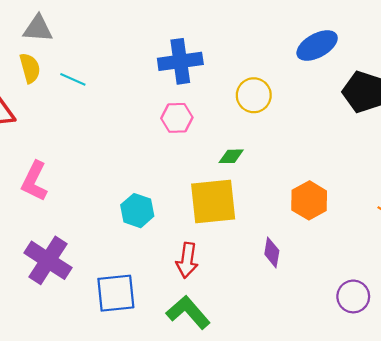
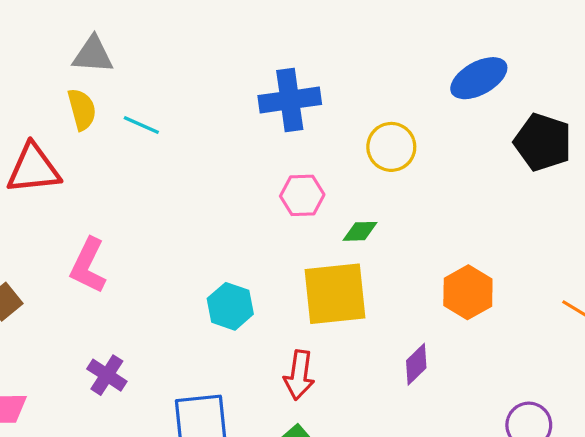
pink hexagon: (177, 118) -> (302, 195), moved
purple diamond: (272, 252) -> (416, 364), turned 36
purple cross: (48, 260) -> (107, 375), size x0.6

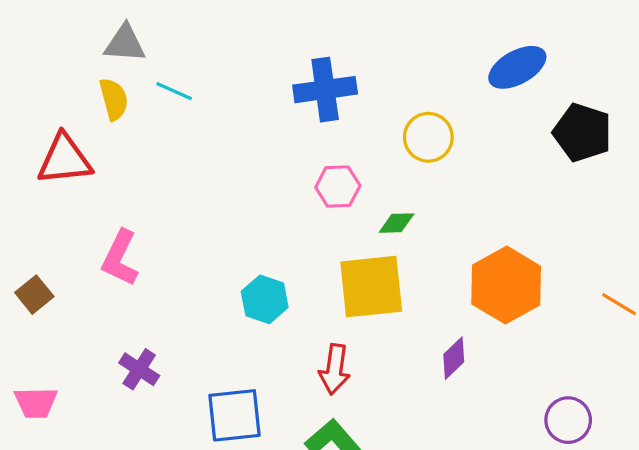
cyan line: (141, 125) -> (174, 91), moved
orange hexagon: (468, 292) -> (506, 285), size x1.4

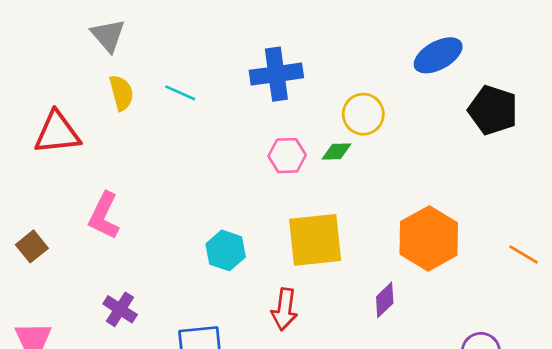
gray triangle: (125, 44) -> (108, 35), turned 45
cyan line: (174, 91) -> (180, 93), moved
yellow semicircle: (114, 99) -> (121, 93), moved
green diamond: (397, 223) -> (337, 152), moved

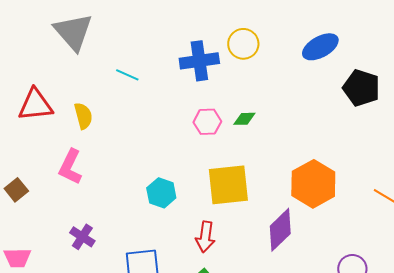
gray triangle: (108, 35) -> (73, 32), size x1.5
yellow semicircle: (121, 93) -> (83, 116), moved
yellow circle: (363, 114) -> (243, 44), moved
purple diamond: (385, 300) -> (280, 230), size x1.6

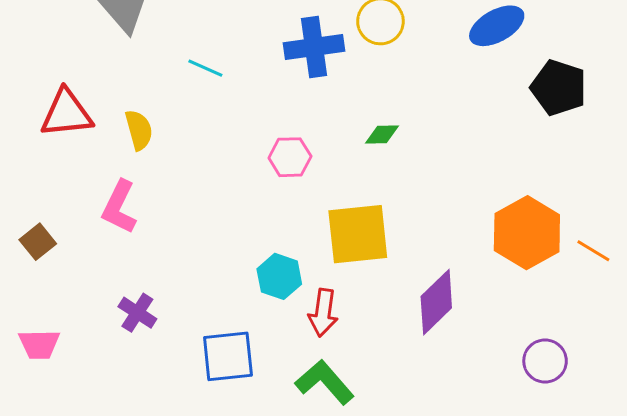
pink hexagon: (207, 122) -> (290, 157), moved
orange hexagon: (313, 184) -> (527, 233), moved
cyan hexagon: (161, 193) -> (279, 276), moved

